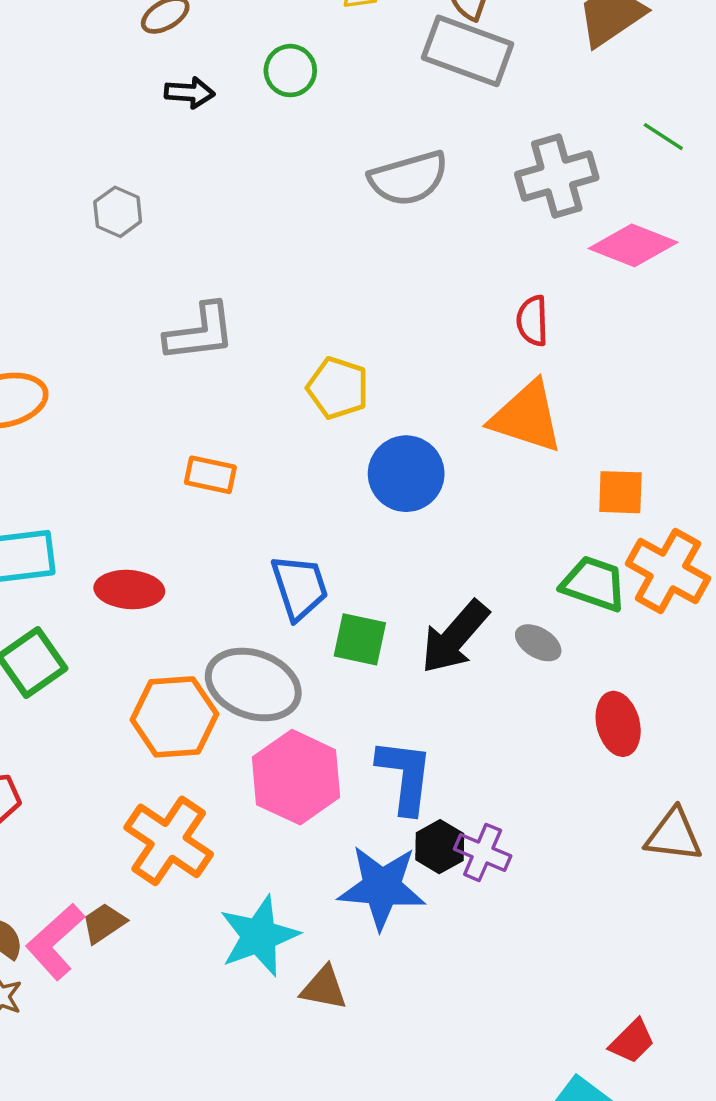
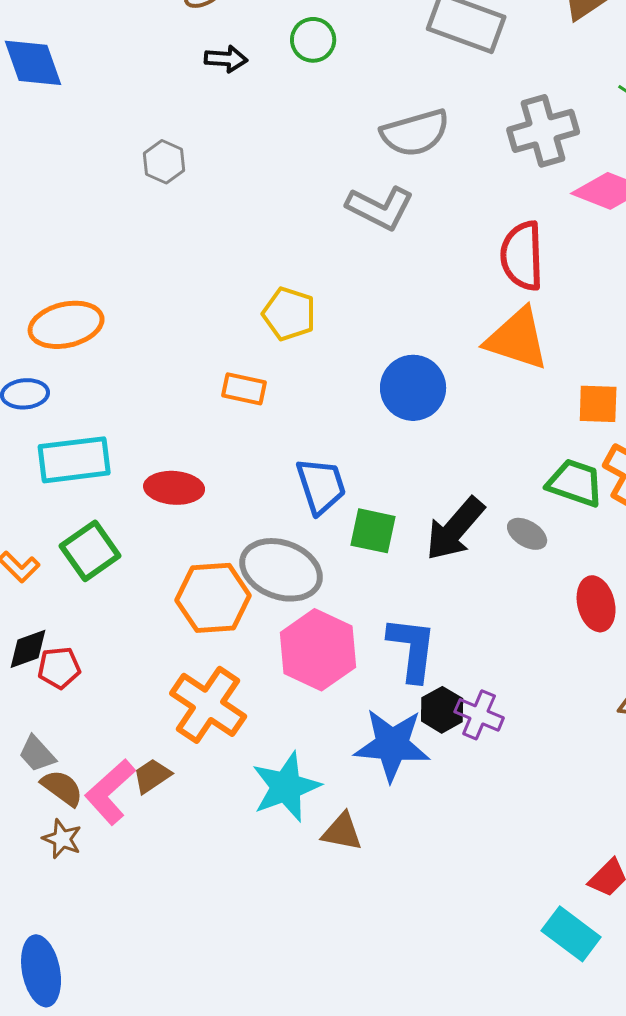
red semicircle: (532, 321) -> (522, 256), size x1.6
gray L-shape: (200, 332) -> (380, 208), moved, turned 34
yellow pentagon: (338, 388) -> (289, 314), moved

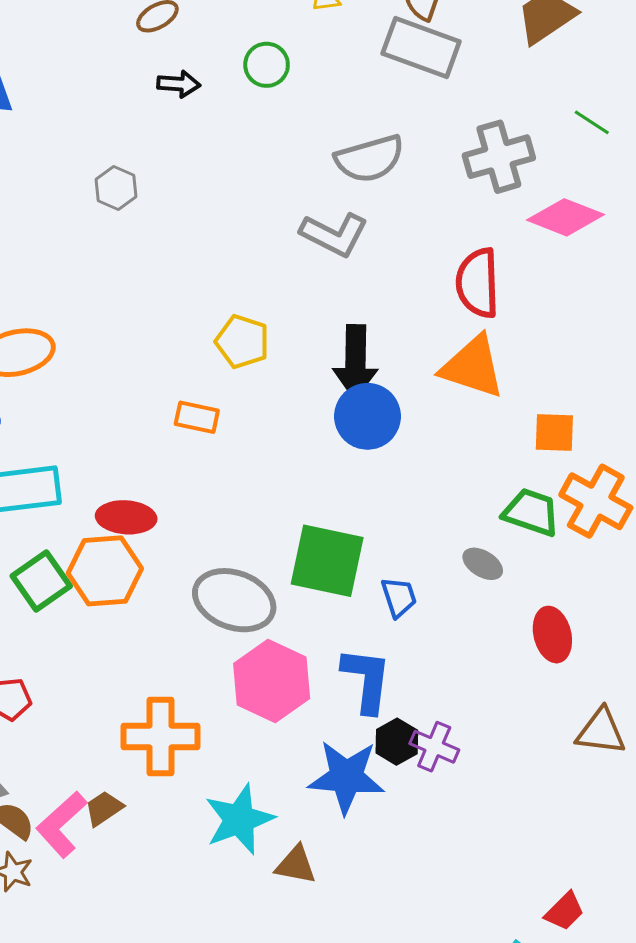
blue trapezoid: (321, 486) -> (399, 597), moved, size x0.7
black arrow: (455, 529) -> (355, 362), moved, turned -40
green square: (373, 531) -> (327, 561), size x1.6
orange hexagon: (213, 598) -> (105, 571), moved
orange cross: (208, 705) -> (160, 737), turned -34

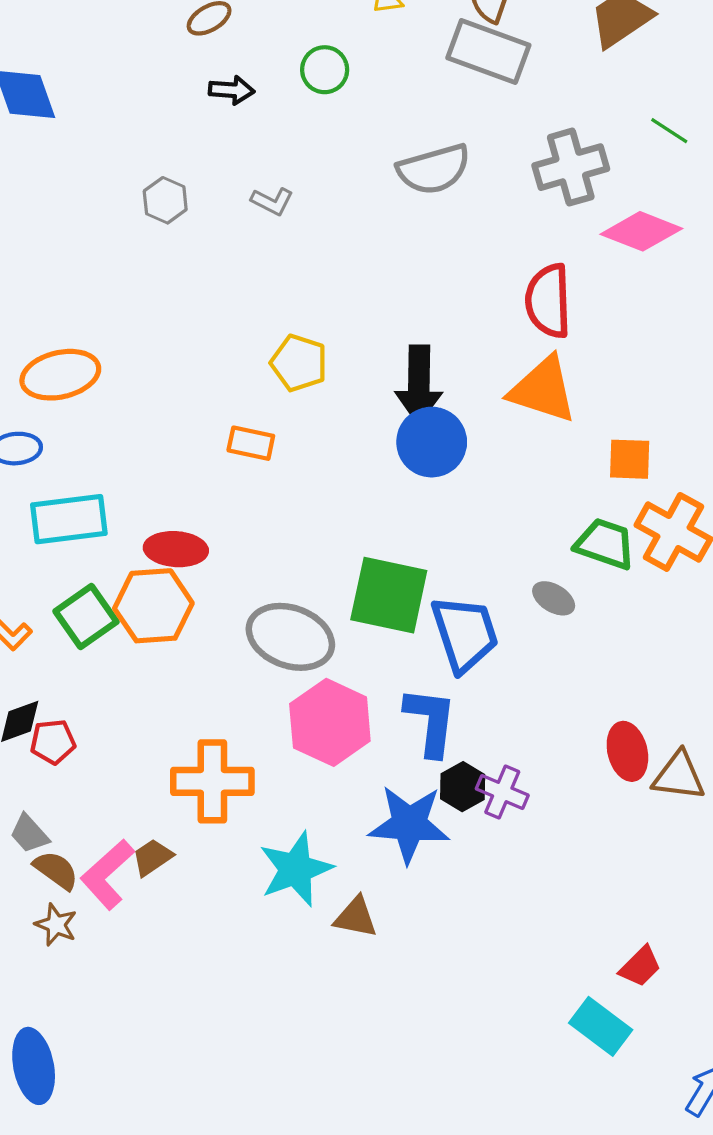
gray L-shape: (334, 234) -> (272, 201), moved, size x0.6
blue trapezoid: (399, 597) -> (465, 634), size x1.8
red ellipse: (552, 635) -> (627, 751), moved

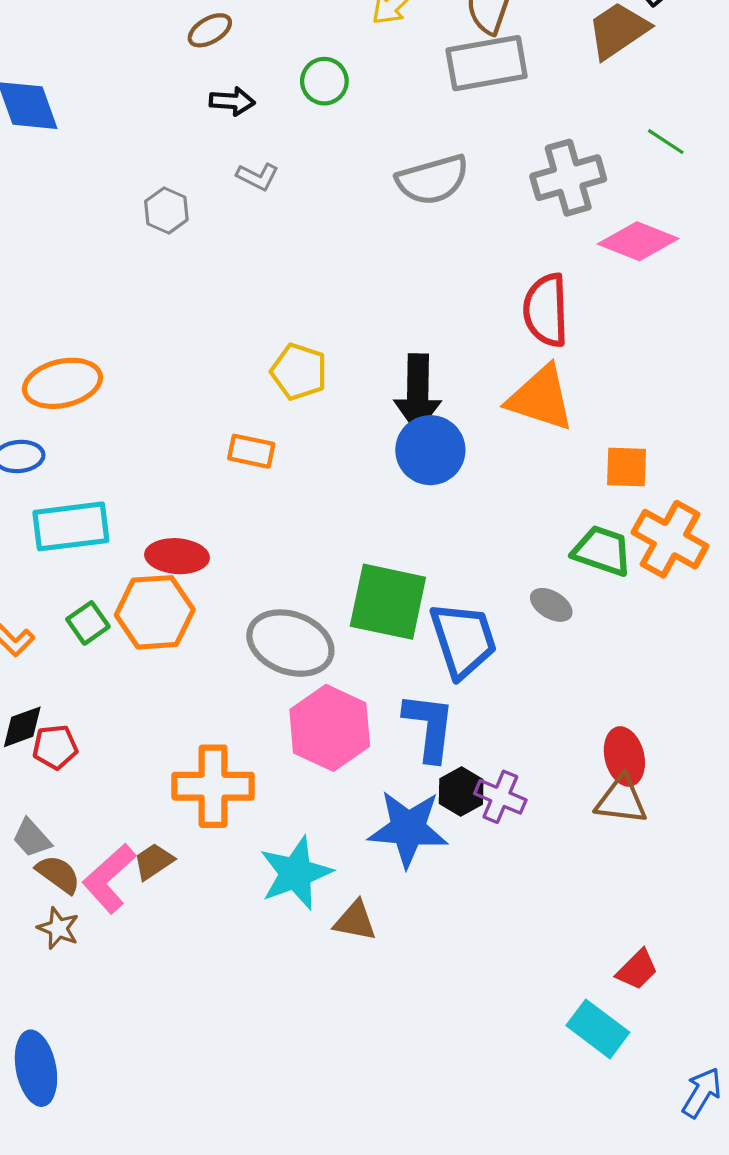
gray rectangle: (488, 52) -> (487, 63), turned -30
gray L-shape: (272, 201) -> (258, 177), moved
green square: (86, 617) -> (88, 623), size x0.7
brown triangle: (679, 776) -> (621, 800), moved

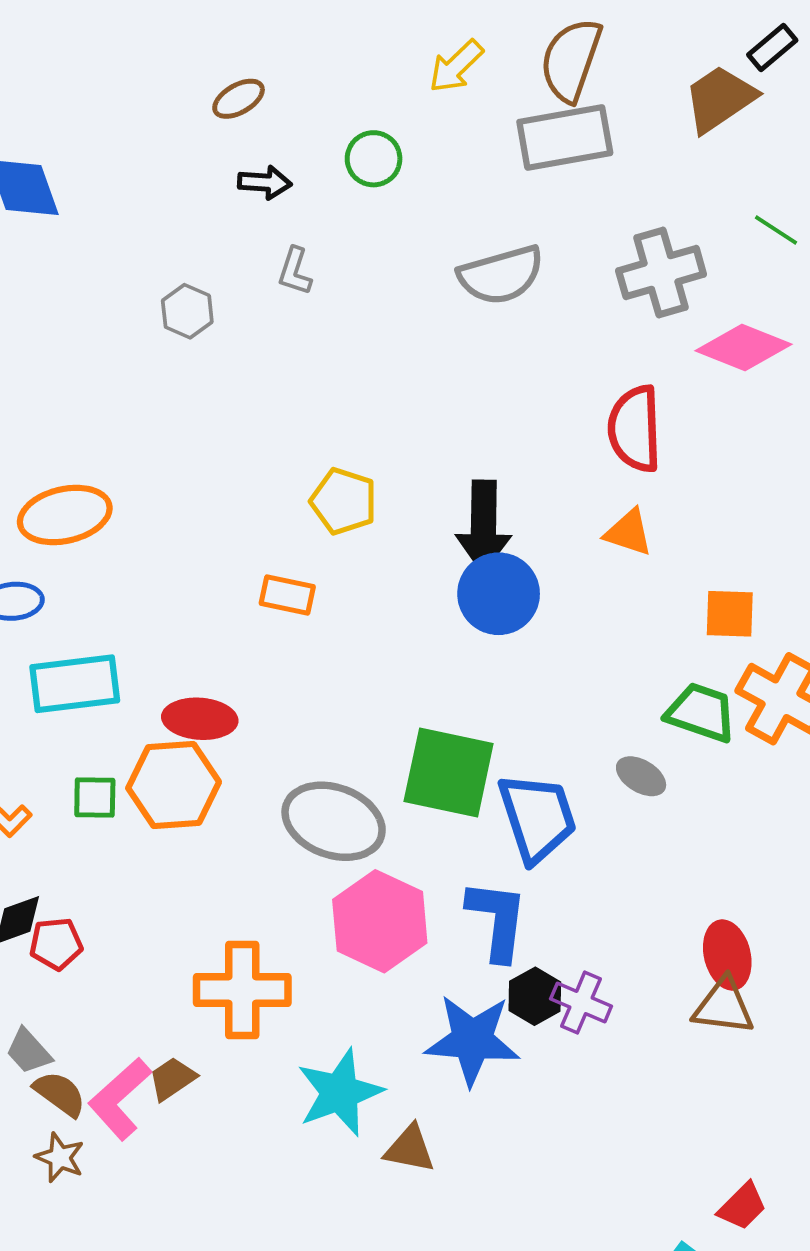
gray L-shape: (258, 177) -> (295, 271), turned 81
orange triangle: (541, 398) -> (629, 532), size x0.6
green square: (88, 623) -> (95, 798), turned 36

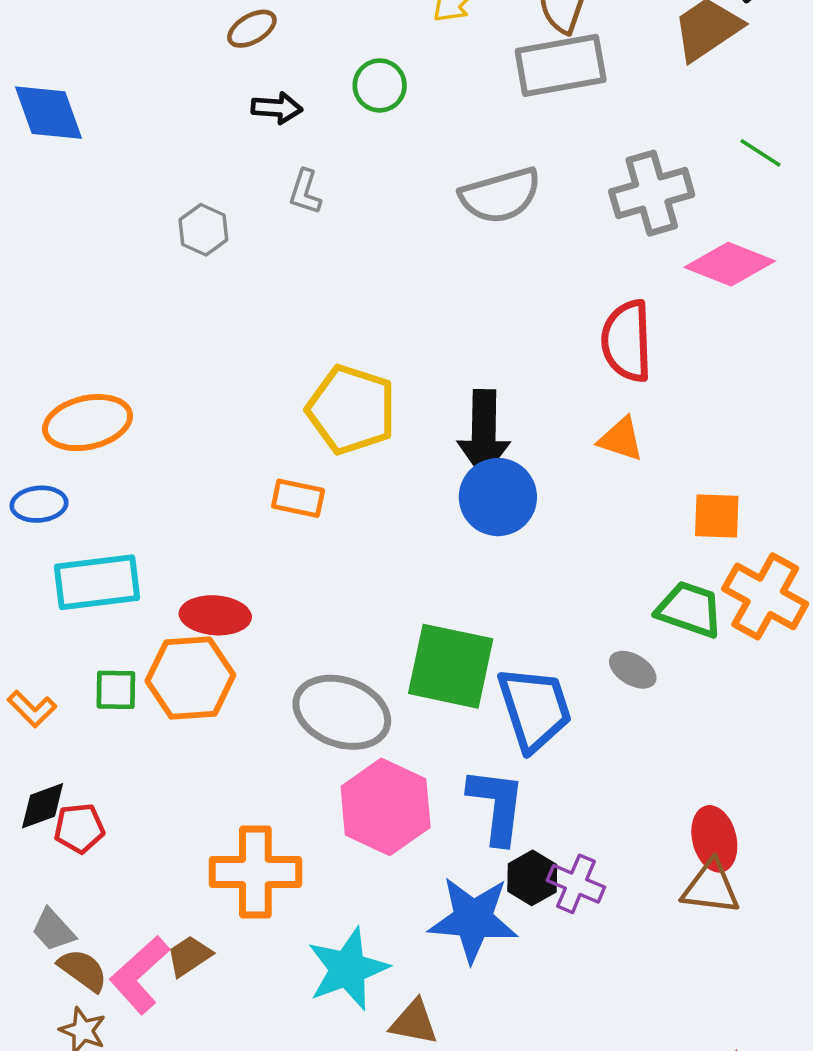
yellow pentagon: (344, 501) -> (351, 410), size x1.4

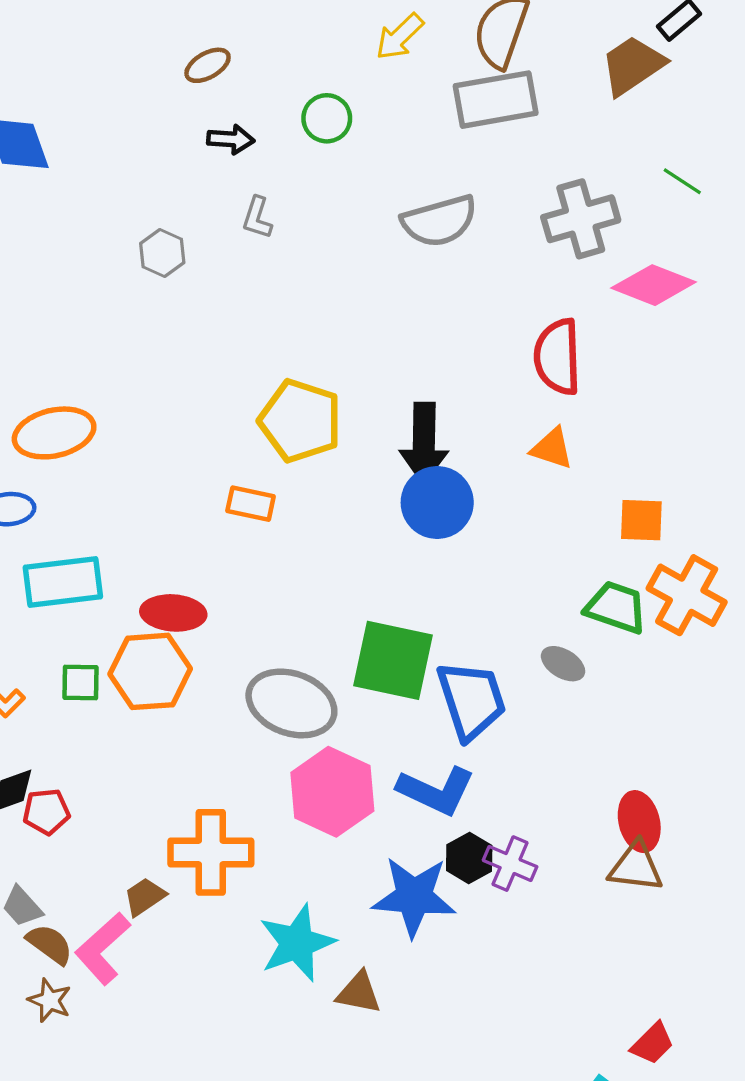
blue L-shape: (497, 806) -> (436, 791), turned 108
brown trapezoid: (189, 956) -> (145, 897), moved

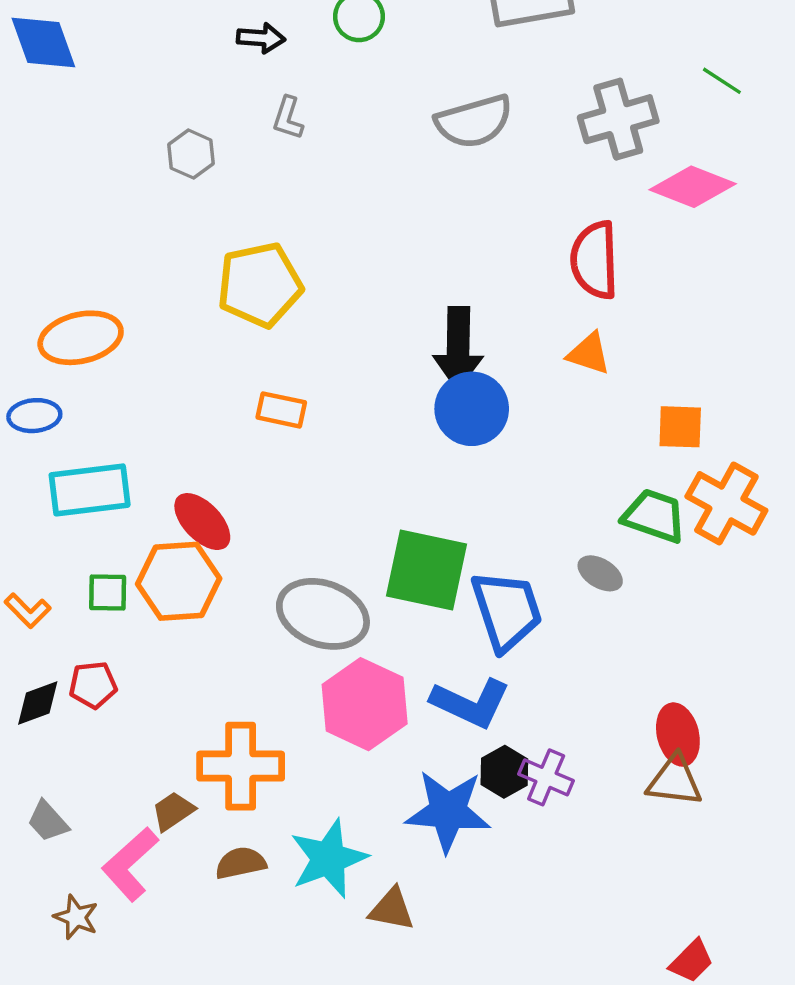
yellow pentagon: (300, 421) -> (260, 285), moved, turned -30
red ellipse: (173, 613) -> (202, 522), turned 42
red pentagon: (46, 812) -> (93, 685), moved
brown semicircle: (50, 944) -> (241, 863), moved, turned -48

